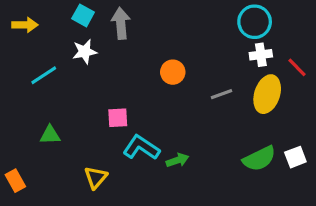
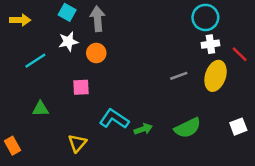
orange circle: (173, 72) -> (96, 53), moved
pink square: (118, 118) -> (81, 87), moved
green semicircle: (259, 159) -> (188, 128), moved

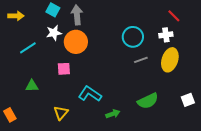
cyan circle: (205, 17) -> (133, 37), moved
orange circle: (96, 53) -> (76, 42), size x1.5
red line: (240, 54) -> (174, 16), moved
green arrow: (143, 129) -> (113, 114), moved

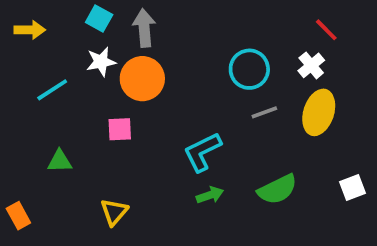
white cross: (166, 35) -> (311, 65), turned -32
cyan L-shape: (90, 94) -> (202, 152), moved, turned -60
green arrow: (113, 114) -> (210, 195), moved

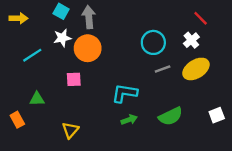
yellow ellipse: (319, 112) -> (196, 69), turned 40
cyan L-shape: (202, 152) -> (125, 93), turned 35
orange rectangle: (18, 216) -> (17, 120), moved

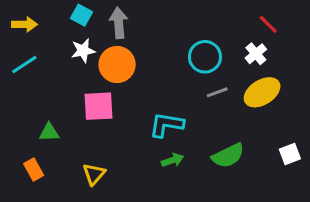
cyan line: (32, 55) -> (24, 65), moved
pink square: (74, 79) -> (98, 106), size x1.5
orange rectangle: (17, 120) -> (34, 169), moved

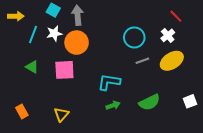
cyan line: (24, 65) -> (33, 34), moved, turned -36
green triangle: (49, 132) -> (32, 67), moved, turned 32

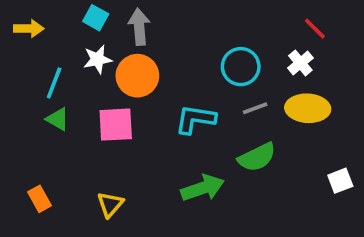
cyan line: (33, 34) -> (54, 83), moved
yellow ellipse: (172, 61) -> (308, 108), turned 35
cyan L-shape: (109, 82) -> (195, 119), moved
green semicircle: (149, 102) -> (257, 157), moved
green arrow: (113, 105) -> (203, 188), size x1.6

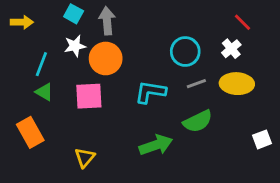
orange rectangle: (40, 199) -> (30, 132), moved, size x1.5

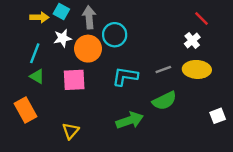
yellow arrow: (22, 22) -> (39, 17), moved
cyan circle: (185, 52) -> (115, 35), moved

